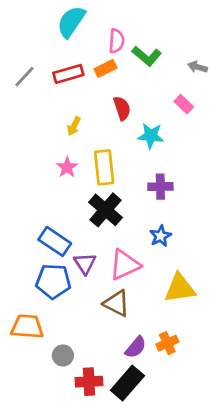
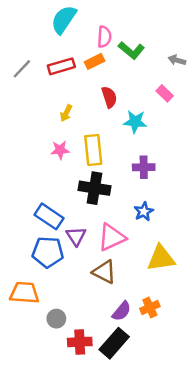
pink star: (67, 167) -> (60, 150), turned 30
black cross: (106, 210) -> (94, 188), turned -32

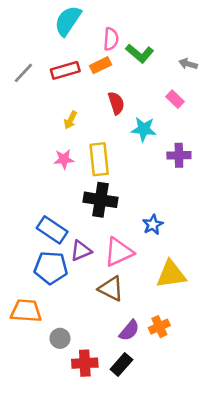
purple cross: (144, 167) -> (179, 155), moved
purple triangle: (76, 236) -> (81, 251), turned 40
black rectangle: (114, 343) -> (121, 364), size x0.7

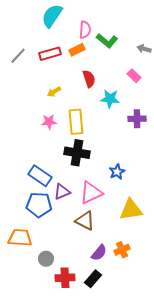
yellow arrow: (70, 120) -> (54, 92), turned 32

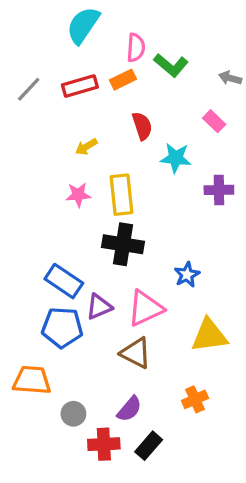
purple semicircle: (99, 253) -> (129, 409), moved

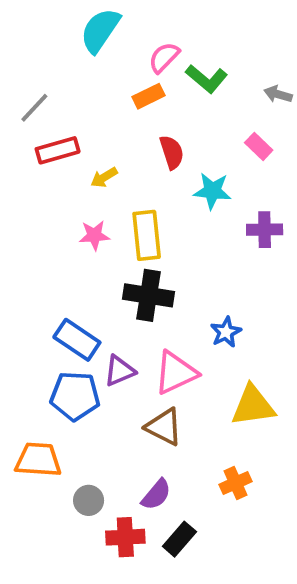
pink semicircle: (136, 48) -> (164, 57), turned -140
red rectangle: (80, 86) -> (58, 150), moved

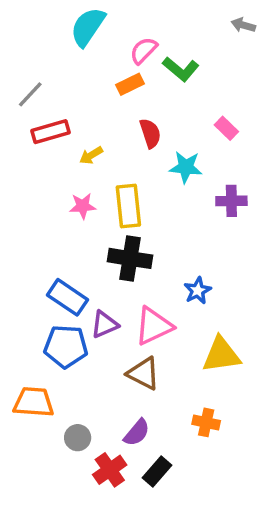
gray arrow: (278, 94) -> (243, 25), moved
orange cross: (236, 483) -> (206, 422), turned 36
red cross: (125, 537) -> (110, 470), turned -32

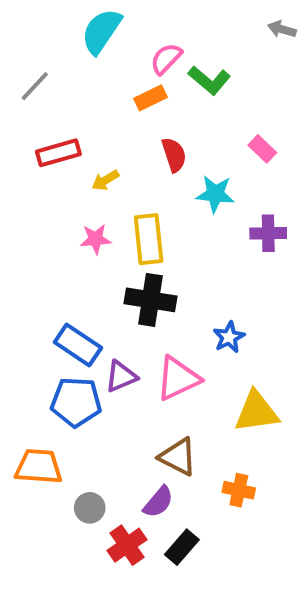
gray line: (30, 94) -> (35, 86), moved
brown triangle: (144, 373) -> (178, 457), moved

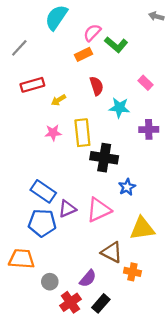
black cross: (150, 300) -> (104, 158), moved
brown triangle: (178, 457) -> (112, 252), moved

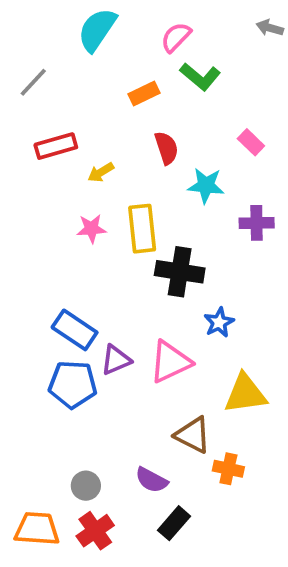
pink semicircle: (92, 33) -> (176, 37), moved
orange trapezoid: (22, 259) -> (37, 529), moved
purple semicircle: (88, 278) -> (152, 480), turned 78
red cross: (70, 302) -> (95, 531), moved

